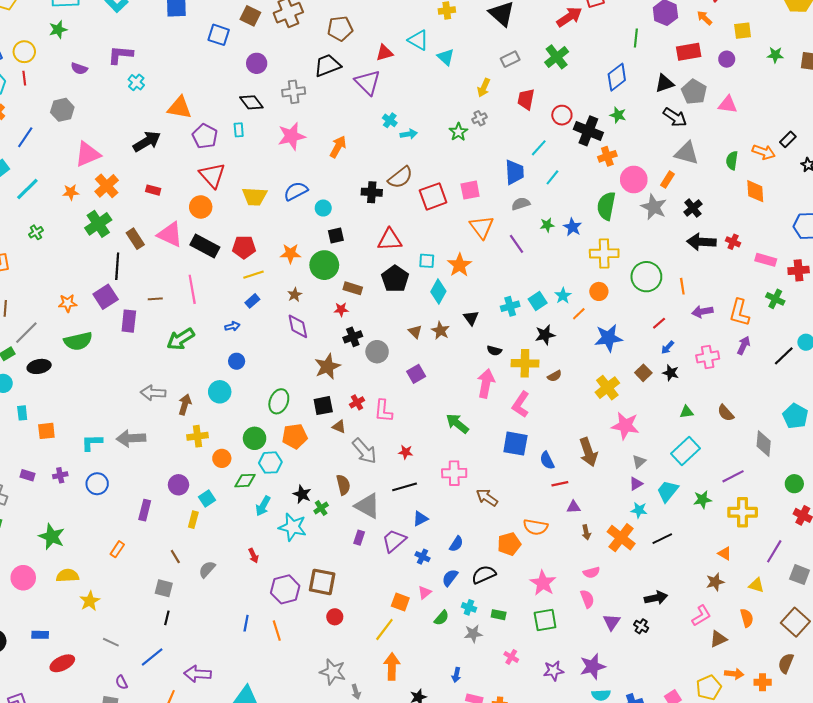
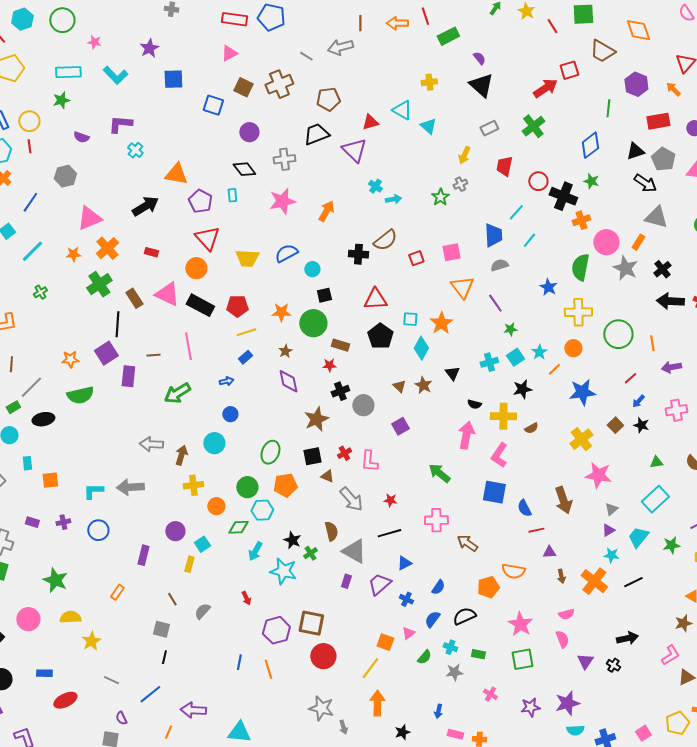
red square: (433, 196) -> (416, 258), size x0.6
green star: (547, 225) -> (510, 329), moved
red circle: (335, 617) -> (323, 656), size x1.6

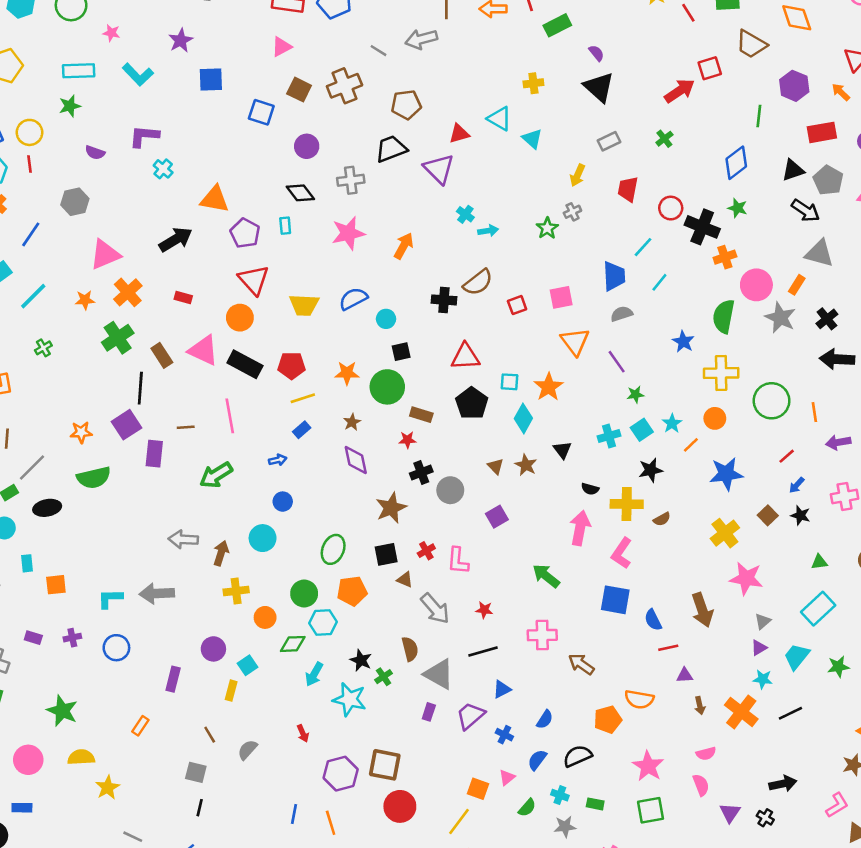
green cross: (533, 126) -> (664, 139), size x0.6
blue rectangle: (44, 673) -> (22, 808), moved

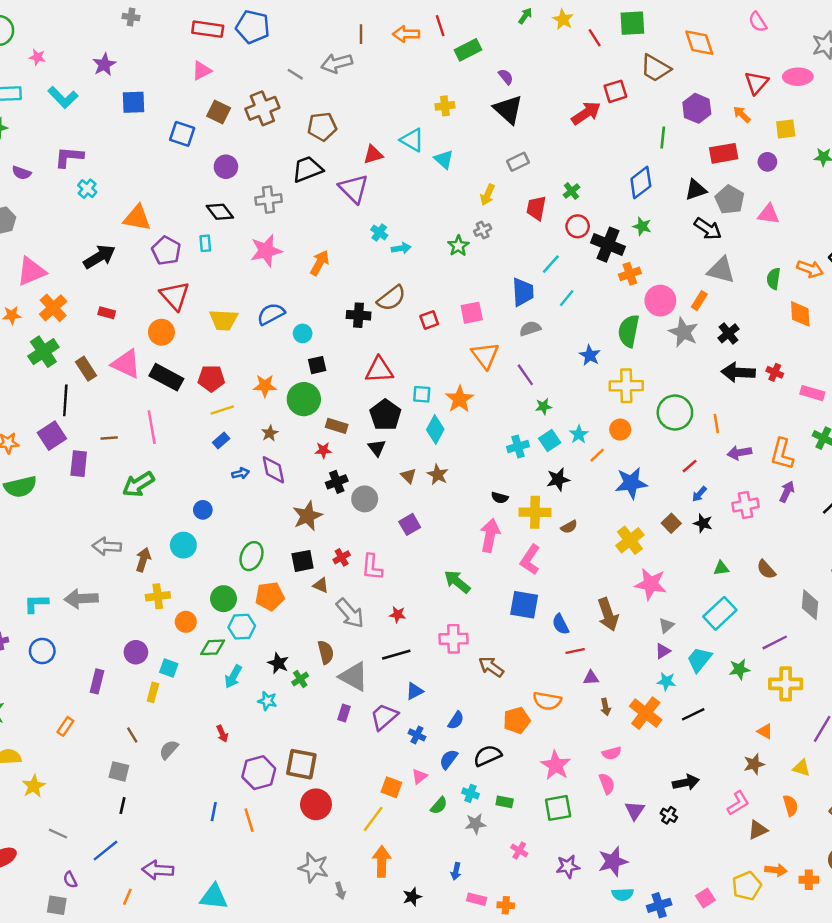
green cross: (664, 139) -> (572, 191), moved
black triangle: (562, 450) -> (377, 448), moved
blue arrow: (278, 460) -> (241, 473), moved
cyan square: (247, 665) -> (169, 668), turned -36
cyan star: (349, 699) -> (267, 701), size x0.6

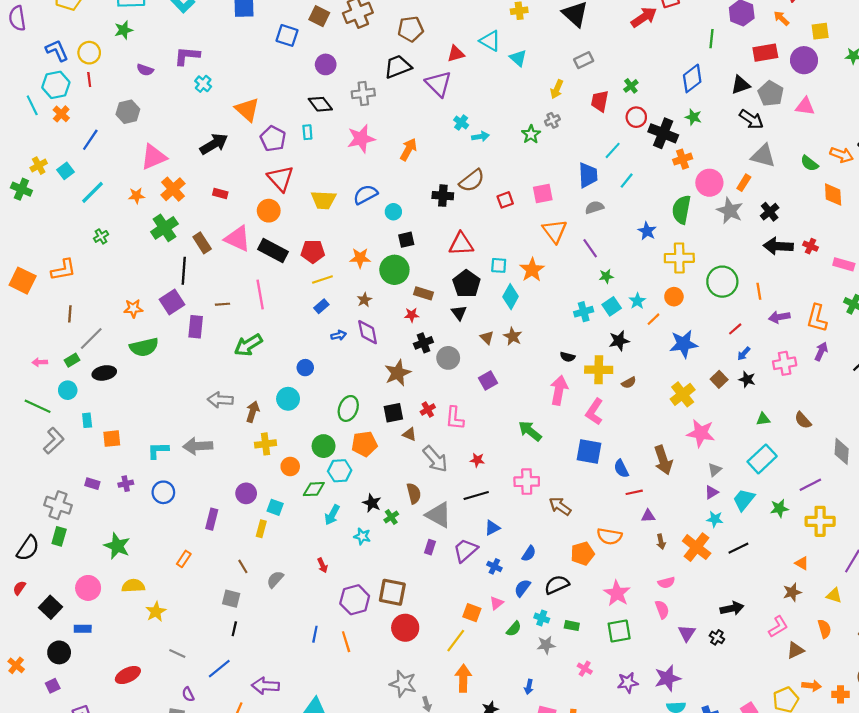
purple circle: (767, 162) -> (804, 60), size x1.6
orange triangle: (137, 218) -> (247, 110), turned 32
green semicircle: (773, 279) -> (809, 163), turned -60

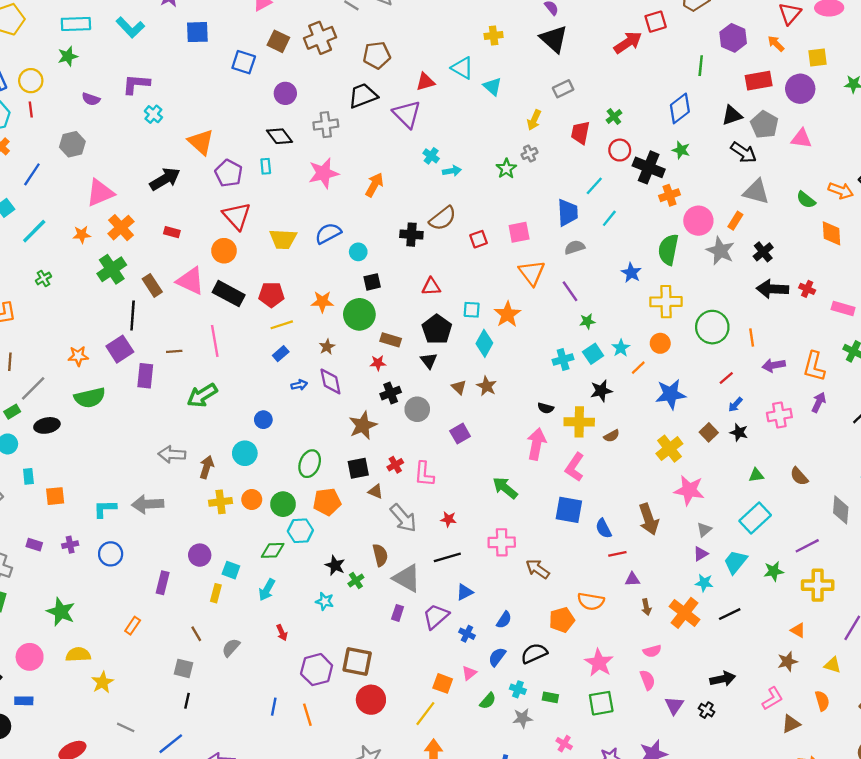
red triangle: (461, 244) -> (431, 287), size x0.7
orange circle: (290, 466) -> (252, 500), moved
cyan arrow: (332, 515) -> (267, 590), moved

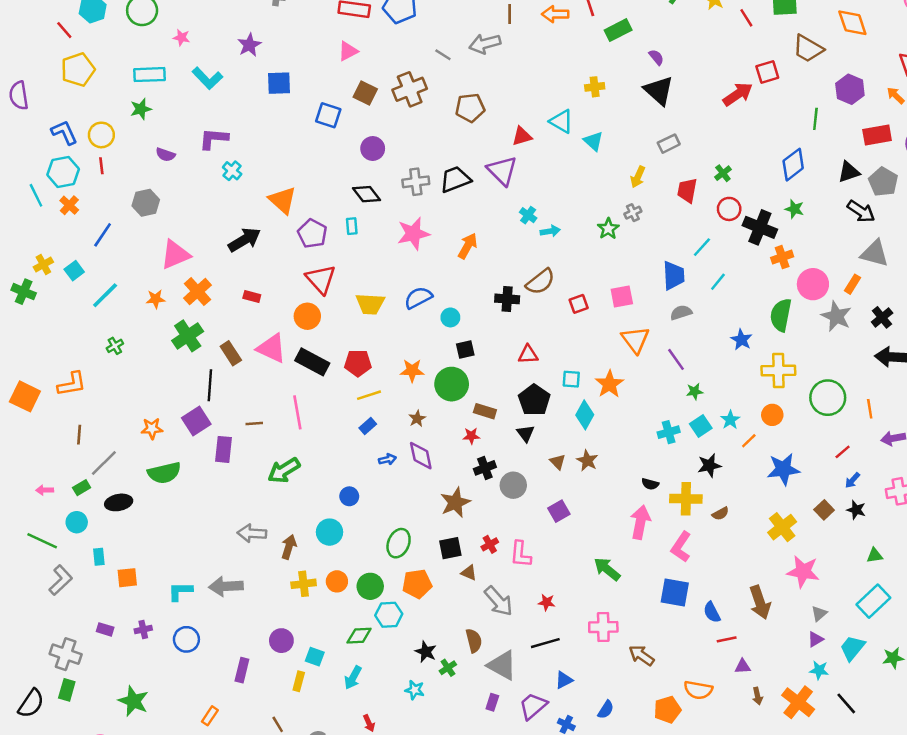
black trapezoid: (363, 96) -> (455, 179), moved
black line: (730, 614) -> (846, 703), turned 75

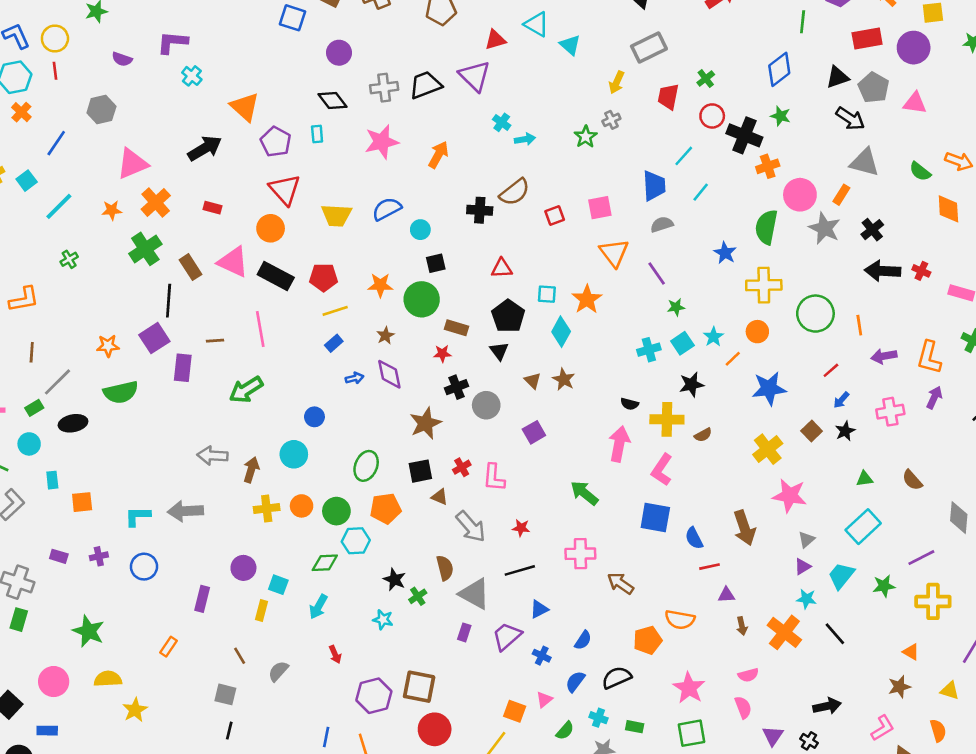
gray rectangle: (669, 144) -> (649, 48), size x1.5
black star: (856, 510) -> (845, 431), turned 30

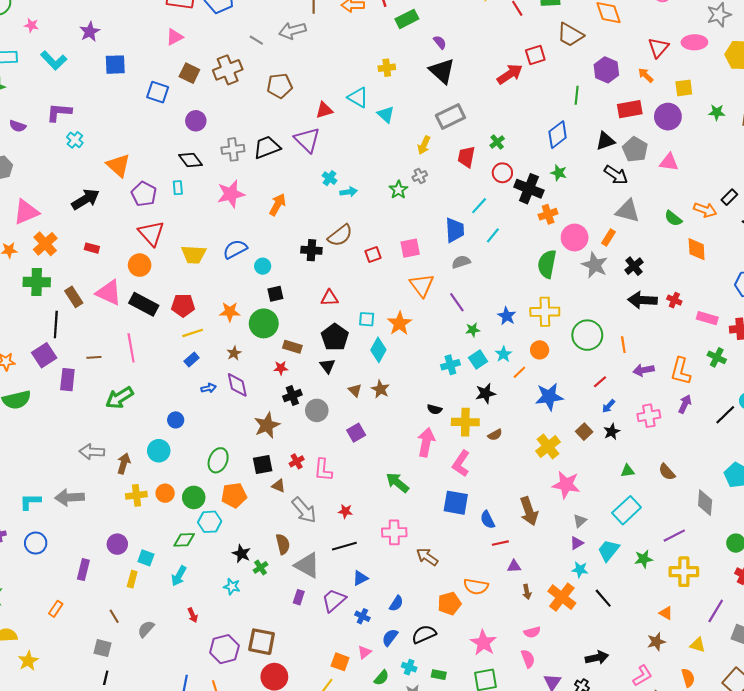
green cross: (145, 249) -> (37, 282), turned 35
blue star: (725, 253) -> (507, 316), moved

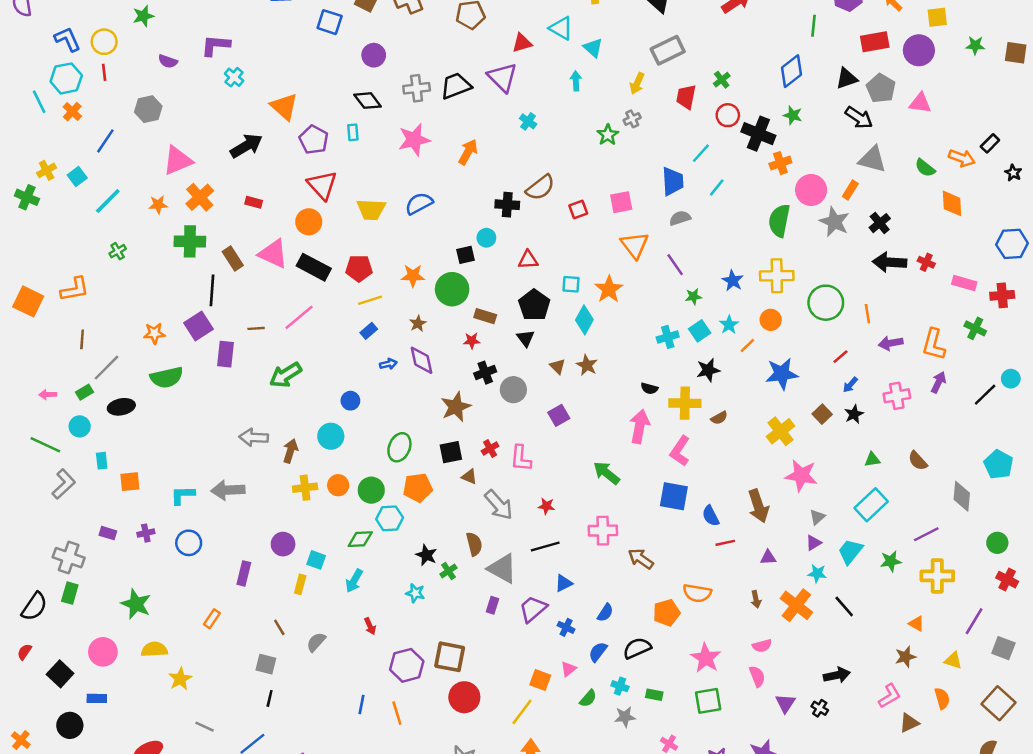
cyan arrow: (349, 192) -> (576, 81), moved, turned -84
cyan circle: (263, 266) -> (486, 238), moved
pink line: (131, 348) -> (299, 317), turned 60
purple triangle: (514, 566) -> (768, 558), moved

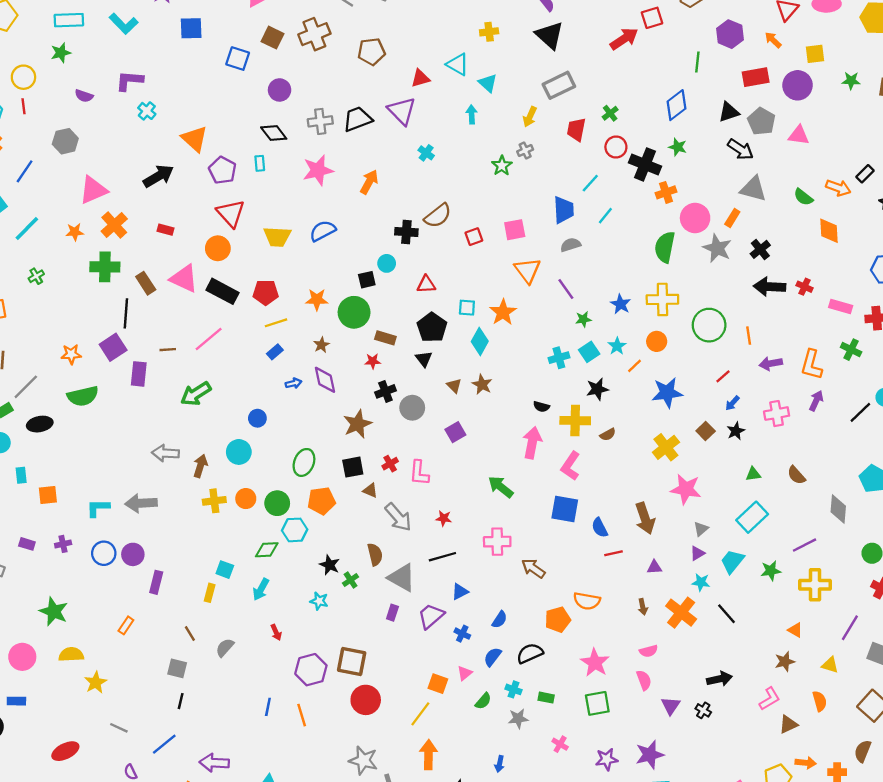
purple circle: (283, 544) -> (133, 554), moved

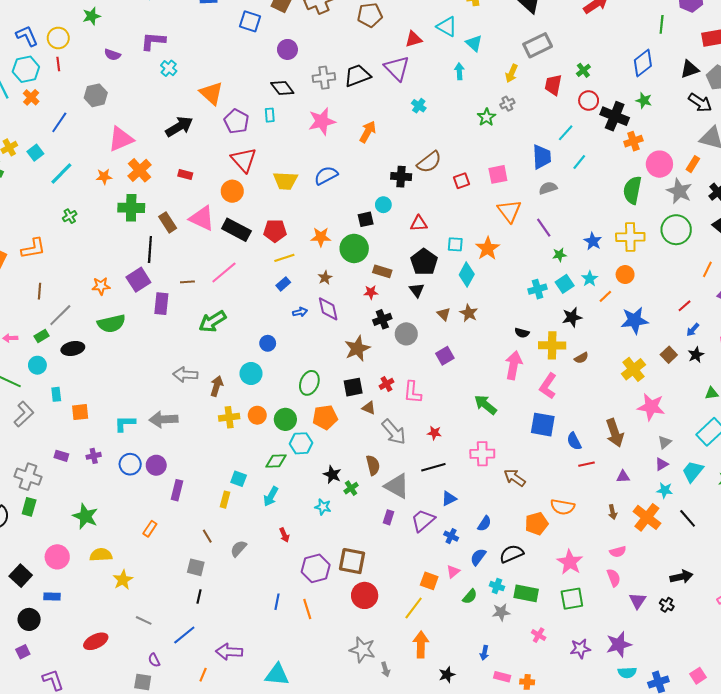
green circle: (709, 325) -> (676, 230), moved
orange line: (749, 336) -> (707, 269), turned 35
green rectangle: (546, 698) -> (526, 593), size x1.6

